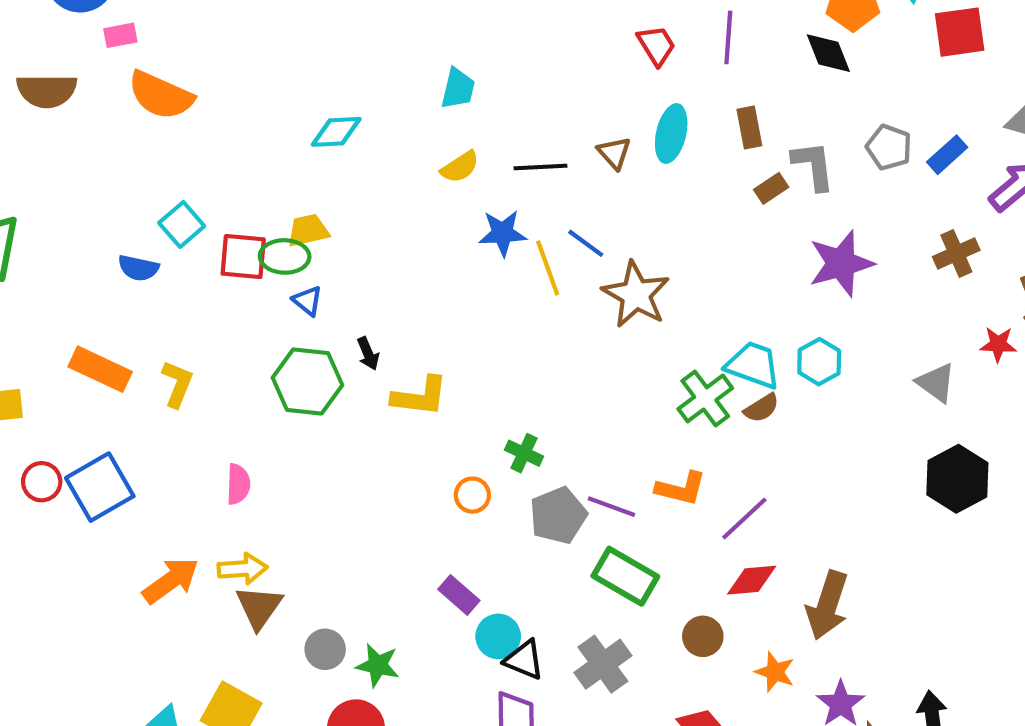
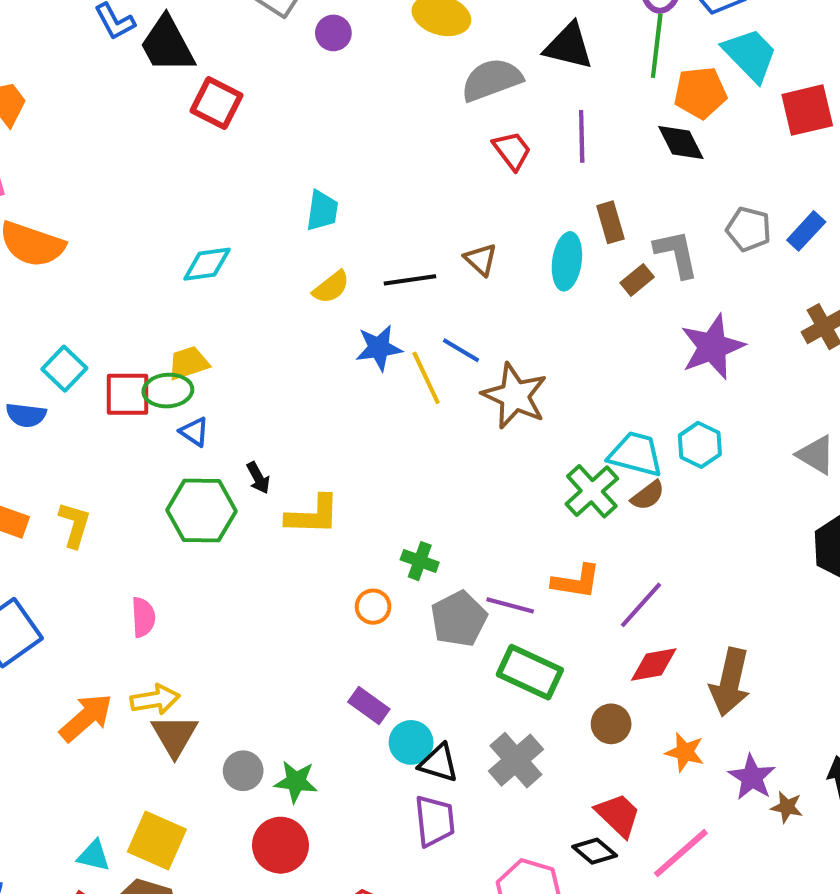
cyan ellipse: (671, 133) -> (567, 261), moved

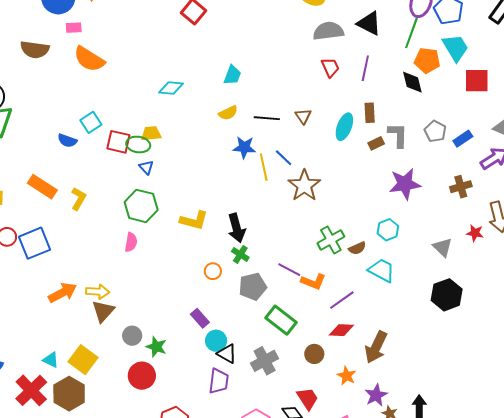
cyan trapezoid: (636, 454) -> (382, 270), moved
black arrow: (258, 478) -> (237, 228), moved, size x1.8
purple line: (510, 605) -> (289, 270), moved
pink semicircle: (143, 617) -> (131, 242), moved

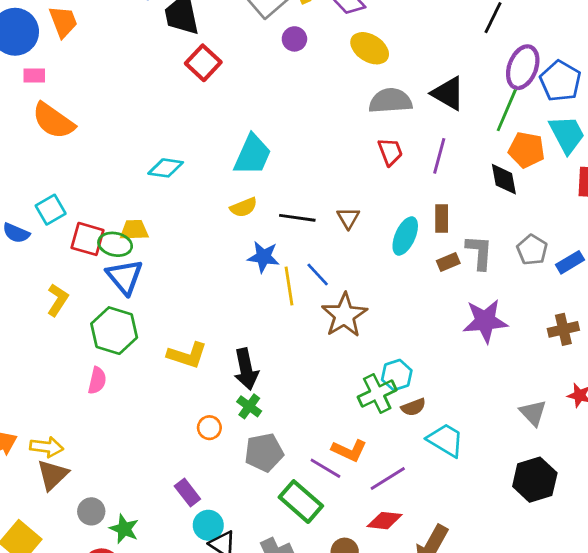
cyan trapezoid: (232, 75) -> (252, 155), size x1.5
blue triangle: (146, 167) -> (125, 277), size x1.8
yellow L-shape: (78, 199) -> (58, 300), moved
cyan hexagon: (388, 230) -> (397, 375), moved
purple line: (289, 270) -> (325, 468), moved

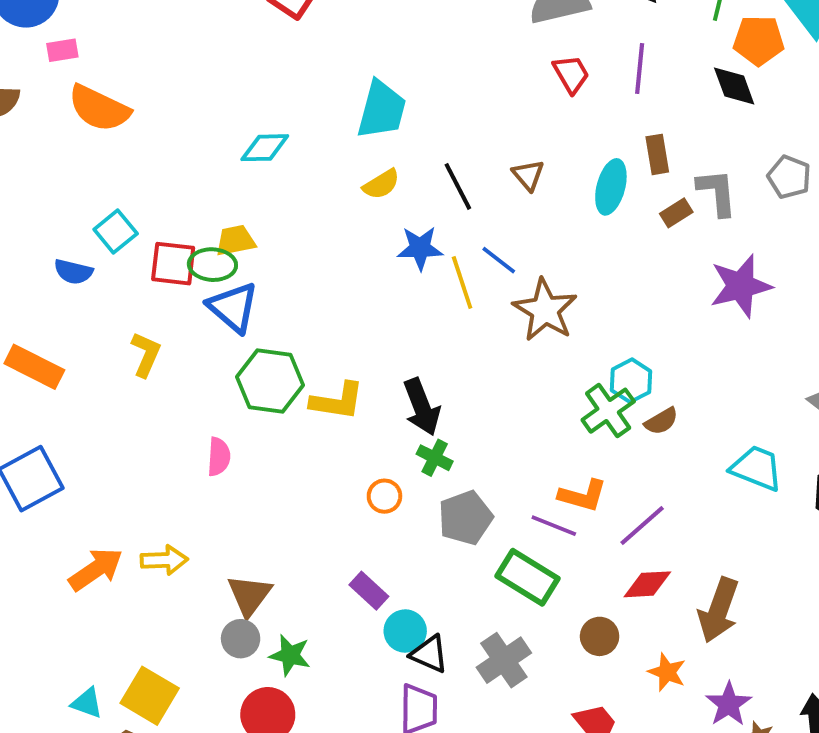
black line: (297, 218) -> (458, 186), turned 64
green hexagon: (114, 331) -> (270, 381), moved
cyan trapezoid: (446, 440) -> (757, 468), moved
brown triangle: (53, 475) -> (249, 595), moved

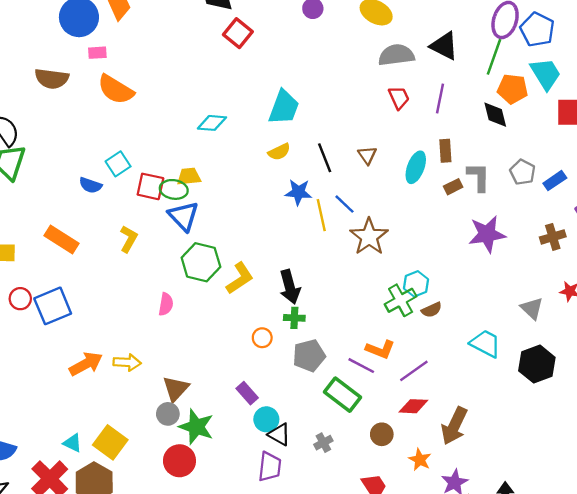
yellow L-shape: (337, 401) -> (240, 278), turned -48
green cross: (435, 458) -> (294, 318), turned -30
green star: (290, 655) -> (196, 427), size x1.4
gray cross: (504, 660) -> (323, 443), size x0.6

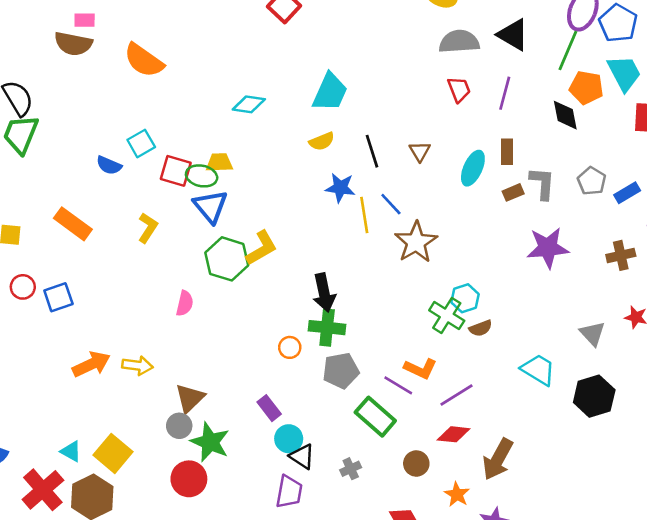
pink rectangle: (97, 53) -> (85, 20), moved
yellow L-shape: (240, 278) -> (261, 248), moved
green cross: (401, 300) -> (447, 315), turned -32
blue square: (53, 306) -> (58, 297), size x0.7
green cross: (294, 318) -> (327, 328), size x1.5

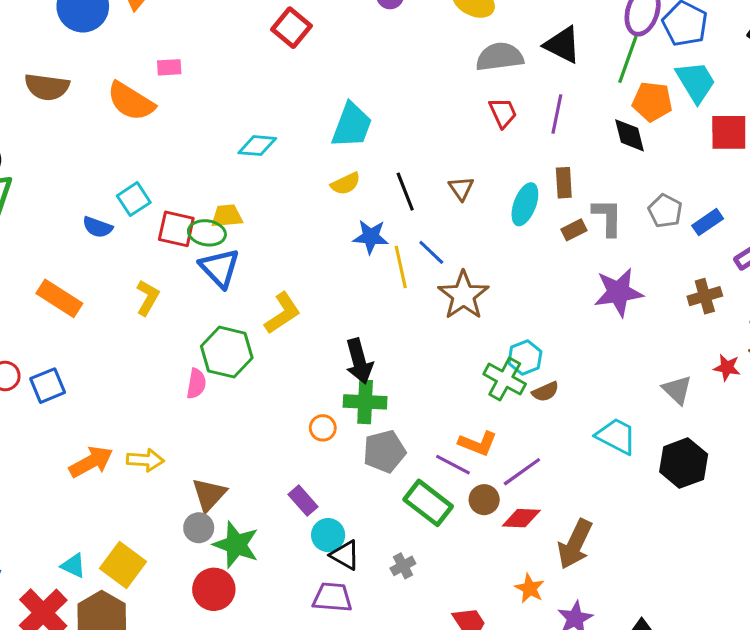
pink rectangle: (85, 20) -> (169, 67), moved
green hexagon: (227, 259) -> (227, 352), moved
brown circle: (416, 463) -> (484, 500), moved
purple trapezoid: (289, 492) -> (332, 597), turned -92

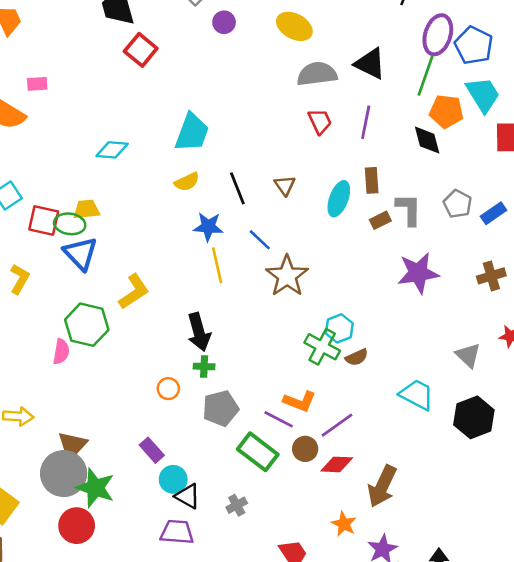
yellow line: (401, 267) -> (217, 265), moved
green cross: (365, 402) -> (204, 366), size x0.6
gray circle: (199, 528) -> (64, 474), size x1.8

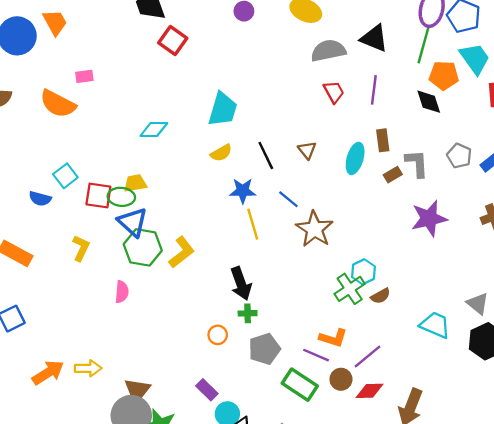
green hexagon: (87, 325) -> (143, 247), moved
green cross: (322, 347) -> (350, 289), turned 32
pink semicircle: (61, 352) -> (122, 292), moved
gray triangle: (468, 355) -> (478, 303), moved

